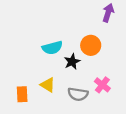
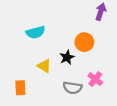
cyan semicircle: (52, 48) -> (35, 32), moved
yellow triangle: (48, 85) -> (44, 66), moved

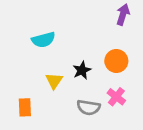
orange circle: (84, 42) -> (116, 61), moved
yellow triangle: (44, 66) -> (54, 81), turned 32

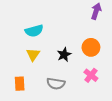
yellow triangle: (54, 81) -> (33, 55), moved
gray semicircle: (88, 107) -> (56, 84), moved

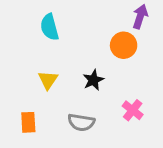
cyan semicircle: (34, 31) -> (49, 27), moved, turned 90
orange circle: (91, 47) -> (124, 45), moved

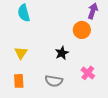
cyan semicircle: (49, 27) -> (24, 13), moved
yellow triangle: (48, 80) -> (21, 53), moved

